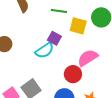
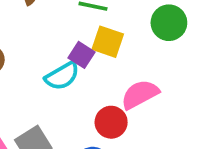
yellow square: (78, 26) -> (108, 42), moved

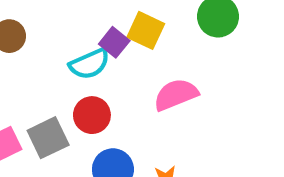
red circle: (111, 122) -> (92, 115), moved

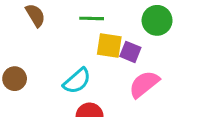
purple square: (114, 42) -> (130, 52), moved

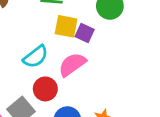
pink semicircle: (144, 84) -> (72, 64), moved

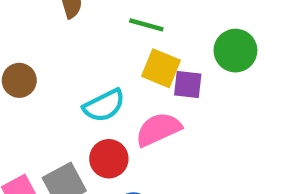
purple square: (85, 33) -> (188, 84), turned -30

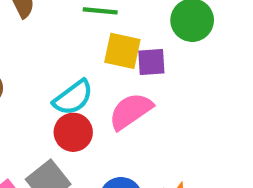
red circle: (109, 159) -> (73, 132), moved

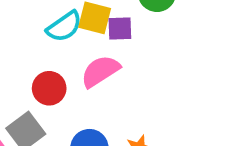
cyan semicircle: (73, 97) -> (64, 27), moved

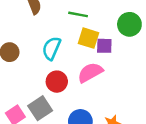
cyan semicircle: (64, 27) -> (51, 48), moved, turned 145

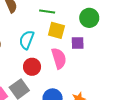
purple square: (104, 46) -> (78, 43), moved
pink semicircle: (90, 73) -> (59, 58), turned 105

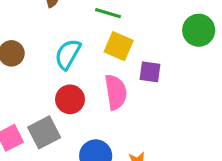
green circle: (89, 18) -> (199, 30), moved

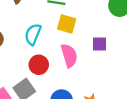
purple square: (150, 72) -> (100, 44), moved

